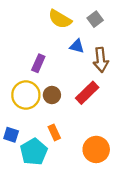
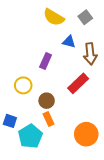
purple rectangle: (38, 63) -> (46, 61), moved
yellow circle: (26, 95) -> (23, 85), size x0.7
brown circle: (52, 95) -> (47, 101), moved

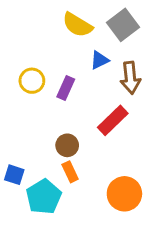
gray square: (85, 17) -> (123, 25), size x1.5
blue triangle: (69, 42) -> (99, 60), turned -40
yellow circle: (23, 85) -> (32, 81), moved

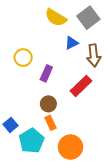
purple rectangle: (66, 88) -> (46, 73), moved
blue square: (14, 175) -> (10, 125), turned 32
orange circle: (124, 194) -> (70, 147), moved

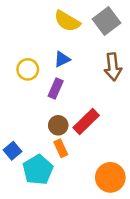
blue triangle: (72, 43) -> (62, 59), moved
red rectangle: (81, 86) -> (86, 121), moved
orange circle: (70, 147) -> (110, 177), moved

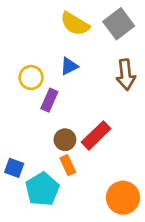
purple rectangle: (56, 88) -> (49, 100), moved
blue square: (12, 151) -> (14, 168), turned -30

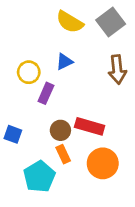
red rectangle: (96, 135) -> (90, 126), turned 60
blue square: (14, 168) -> (13, 134), moved
orange circle: (123, 198) -> (103, 163), moved

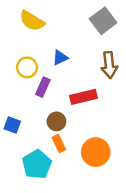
yellow semicircle: (70, 22) -> (32, 21), moved
red rectangle: (90, 126) -> (83, 97), moved, turned -30

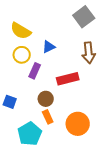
yellow semicircle: (32, 21) -> (21, 31), moved

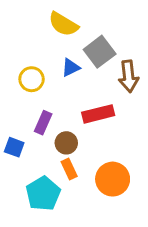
gray square: (84, 17) -> (100, 52), moved
yellow semicircle: (21, 31) -> (63, 24), moved
purple rectangle: (35, 71) -> (43, 123), moved

